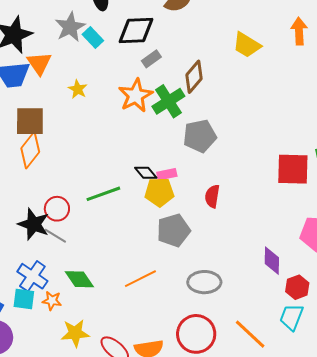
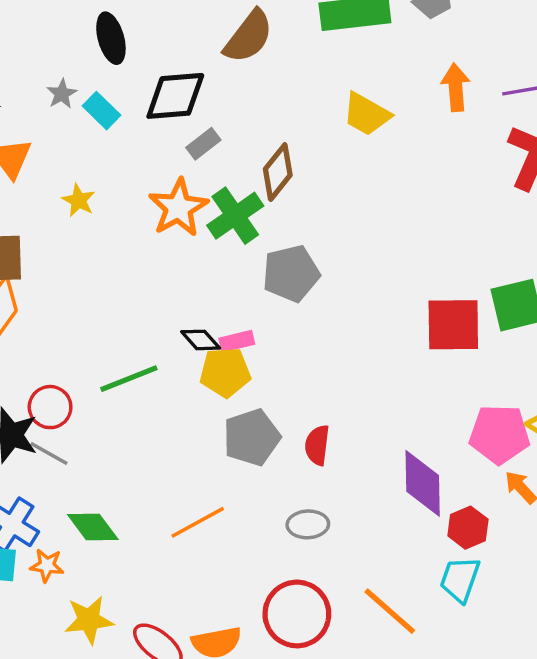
gray star: (70, 27) -> (62, 94), size x0.6
red semicircle: (212, 196) -> (317, 445), moved
purple diamond: (272, 261) -> (423, 483), size x1.4
gray ellipse: (204, 282) -> (308, 524), size x0.7

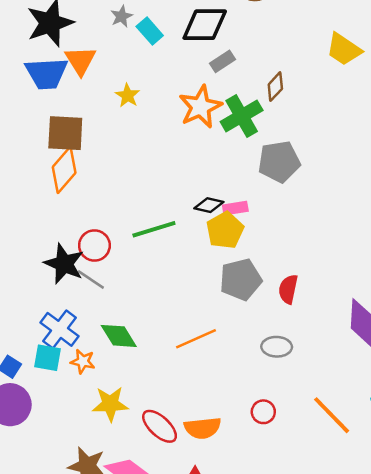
brown diamond: (278, 172) -> (275, 87), size x0.7
black diamond: (201, 340) -> (209, 205), turned -40
yellow pentagon: (225, 372) -> (225, 230), turned -30
red circle: (297, 614) -> (263, 412), size x0.5

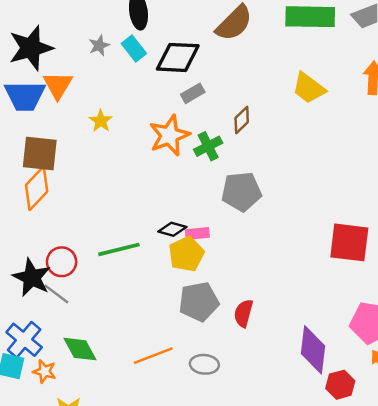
cyan rectangle: (150, 31) -> (134, 48), moved
green cross: (242, 116) -> (208, 146), size x0.7
gray ellipse: (277, 347) -> (204, 364), moved

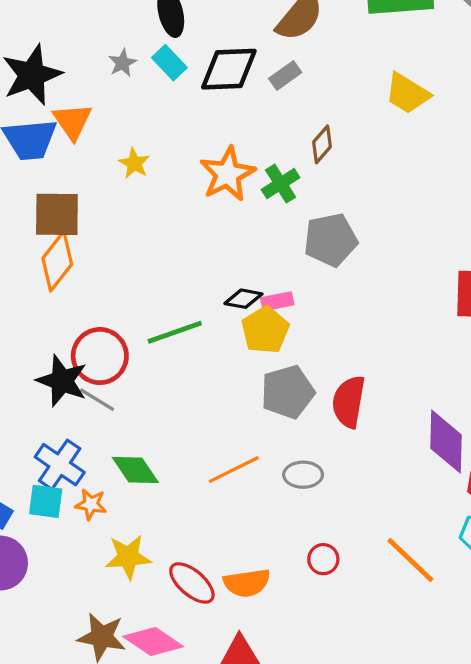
gray rectangle: (193, 93) -> (285, 76), moved
red circle: (62, 262) -> (100, 356), size x1.4
red semicircle: (243, 313) -> (349, 402), size x1.4

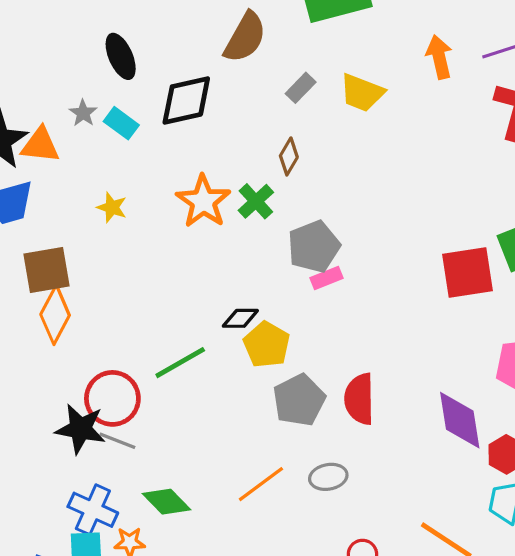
cyan rectangle: (169, 63) -> (121, 123), moved
gray rectangle: (285, 76) -> (301, 88), moved
orange triangle: (72, 121) -> (40, 145), moved, turned -39
pink rectangle: (277, 301) -> (327, 278), moved

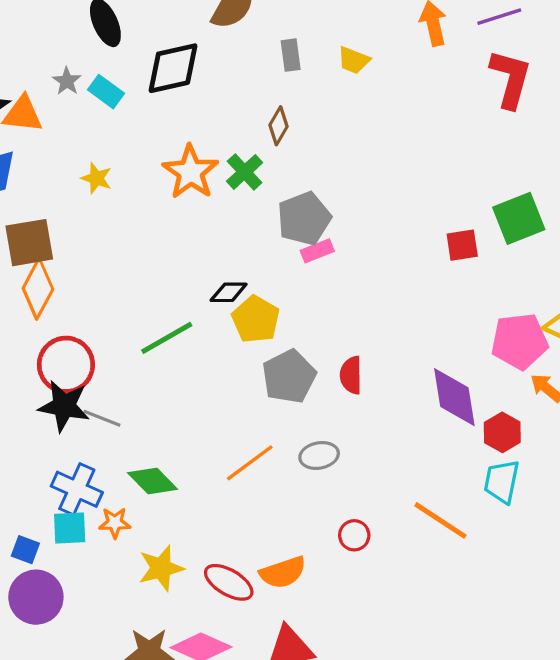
gray rectangle: (301, 88) -> (291, 55), turned -52
yellow trapezoid: (362, 93) -> (354, 60), size x0.7
red square: (467, 272) -> (462, 245), size x0.6
red circle: (112, 398) -> (66, 365), moved
red semicircle: (359, 399) -> (351, 375), size x0.7

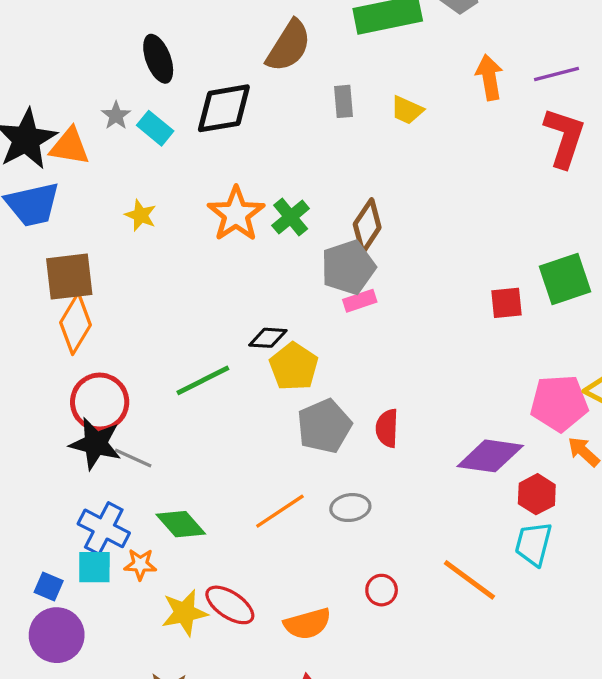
brown diamond: (278, 126) -> (367, 226), moved, size x1.4
purple diamond: (454, 397) -> (490, 456), turned -76
red ellipse: (229, 582) -> (230, 605), moved

